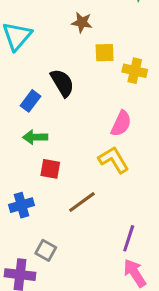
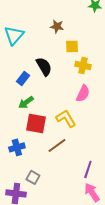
yellow cross: (135, 71) -> (83, 65), moved
green arrow: (35, 137) -> (26, 102), turned -35
yellow L-shape: (114, 160) -> (66, 118), moved
red square: (50, 169) -> (36, 123), size x1.5

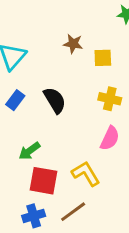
yellow square: (72, 46) -> (103, 58), moved
blue rectangle: (23, 78) -> (15, 100), moved
blue cross: (17, 147) -> (34, 216), moved

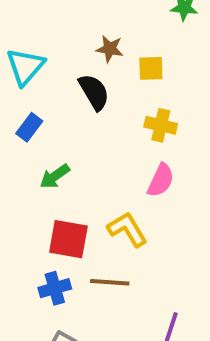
black semicircle: (55, 100) -> (94, 92), moved
green arrow: (29, 151) -> (55, 176), moved
brown line: (73, 212) -> (110, 282), turned 40

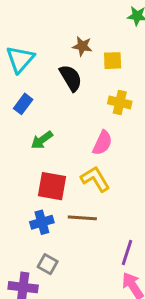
pink semicircle: (161, 180) -> (102, 143), moved

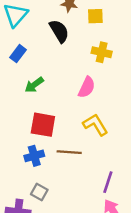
yellow L-shape: (95, 179) -> (95, 125), moved

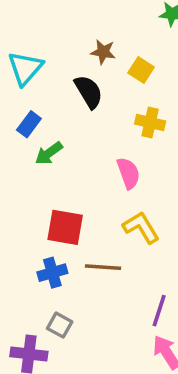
yellow square: (95, 16) -> (141, 70), turned 35
green arrow: (34, 85) -> (49, 153), moved
pink semicircle: (87, 87) -> (128, 173), turned -45

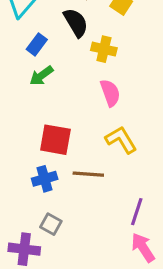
yellow cross: (150, 122) -> (104, 49), moved
blue rectangle: (29, 124) -> (37, 44), moved

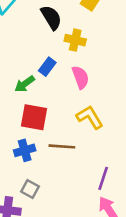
blue rectangle: (37, 44) -> (47, 67), moved
green arrow: (41, 76) -> (25, 84), moved

